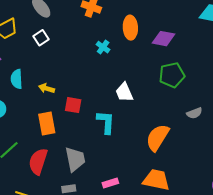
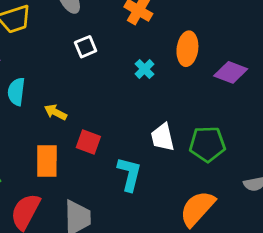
white square: (41, 38) -> (86, 47), moved
green pentagon: (172, 75) -> (207, 144), moved

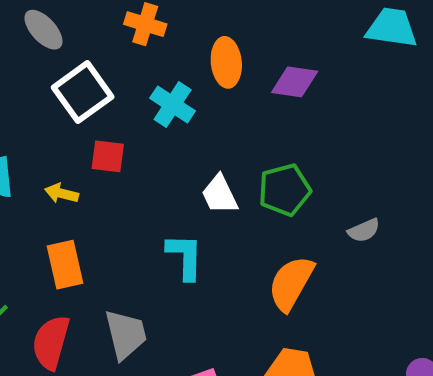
white square: (86, 47) -> (83, 92), size x1.8
cyan cross: (145, 69) -> (173, 105), size x1.5
red square: (88, 142) -> (108, 156), moved

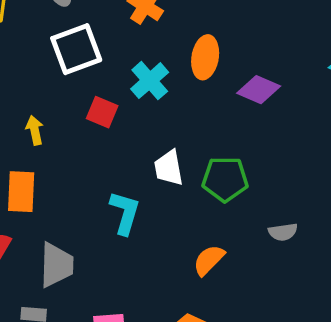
red square: (108, 156) -> (102, 112), moved
yellow arrow: (61, 193) -> (35, 130), turned 48
orange semicircle: (291, 283) -> (209, 260), size x0.7

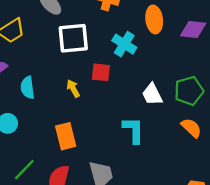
white square: (76, 49) -> (73, 38), turned 32
yellow arrow: (35, 130) -> (73, 88), moved
orange semicircle: (209, 260) -> (191, 128), moved, turned 105

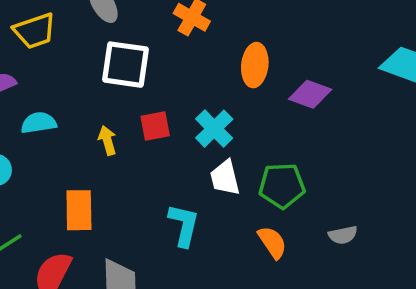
cyan cross: (124, 44) -> (214, 129), moved
red square: (101, 72) -> (155, 126), turned -30
cyan semicircle: (28, 88) -> (39, 123), turned 75

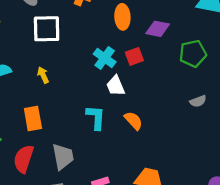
red square: (155, 126) -> (134, 56), moved
green pentagon: (282, 186) -> (193, 54), moved
gray semicircle: (343, 235) -> (198, 101), moved
orange semicircle: (272, 242) -> (133, 121), moved

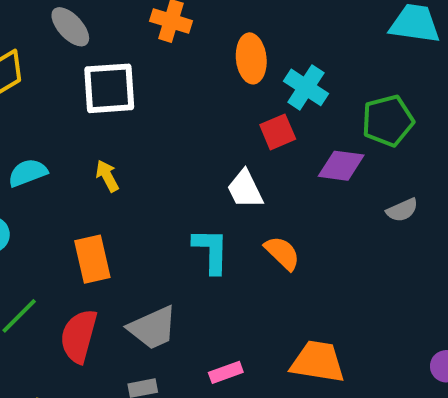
purple diamond: (158, 29) -> (341, 166), moved
cyan cross: (105, 58) -> (306, 87), moved
gray trapezoid: (63, 157) -> (153, 328), turned 80

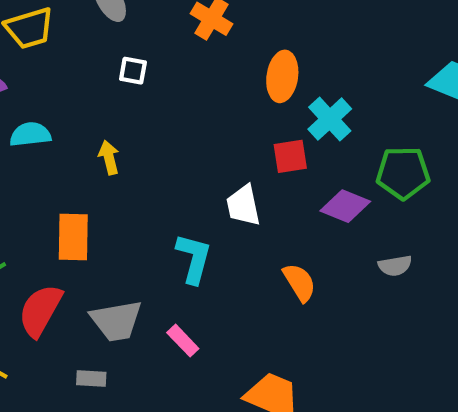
white square: (109, 88) -> (133, 71), size x0.5
orange semicircle: (282, 253) -> (299, 282), moved
pink rectangle: (226, 372) -> (183, 341), moved, turned 52

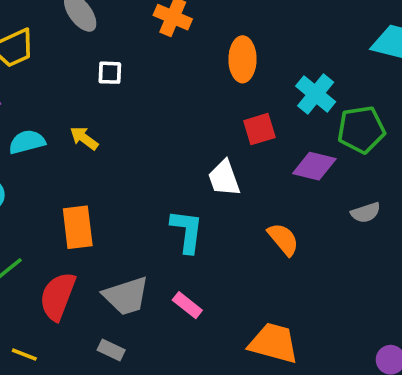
cyan cross: (330, 119) -> (316, 94), moved
yellow arrow: (109, 158) -> (84, 138), moved, turned -32
gray rectangle: (91, 378) -> (111, 350), turned 30

